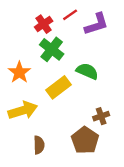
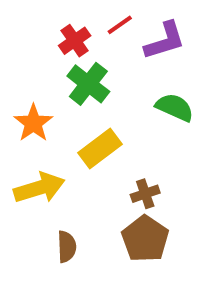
green semicircle: (87, 71) -> (175, 107), moved
brown cross: (101, 116) -> (145, 194), moved

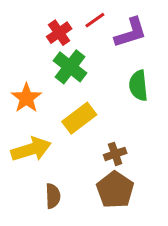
green semicircle: (175, 107) -> (138, 86), turned -120

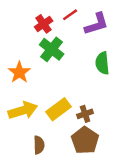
yellow rectangle: (79, 118) -> (59, 109), moved

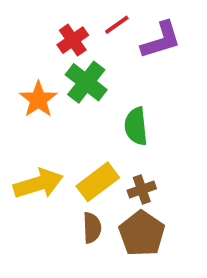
green semicircle: (102, 63) -> (136, 126), moved
orange star: (19, 72) -> (38, 99), moved
brown semicircle: (39, 145) -> (92, 228), moved

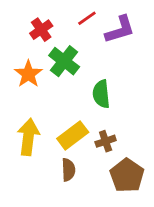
red cross: (73, 40) -> (41, 30), moved
yellow arrow: (38, 184) -> (28, 137), turned -66
brown pentagon: (142, 234) -> (127, 176), moved

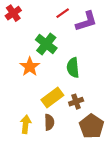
red cross: (41, 30) -> (13, 13), moved
orange star: (28, 74) -> (30, 67), moved
yellow arrow: (28, 137) -> (26, 124), moved, size x0.7

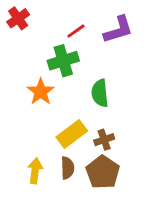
red line: (63, 13) -> (76, 31), moved
green cross: (46, 44) -> (63, 61), turned 35
brown pentagon: (91, 126) -> (103, 172), moved

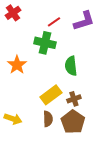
green cross: (63, 61) -> (45, 43), turned 30
orange star: (41, 92) -> (17, 65), moved
yellow arrow: (35, 171) -> (13, 119), moved, turned 102

